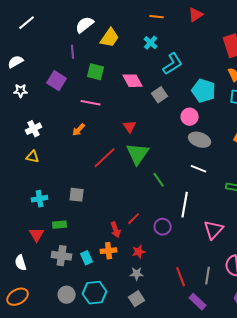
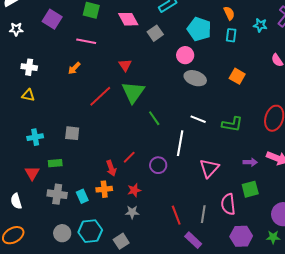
white cross: (34, 129) -> (29, 67), turned 35
white line: (199, 169) -> (198, 119), moved
gray square: (137, 299) -> (121, 241), moved

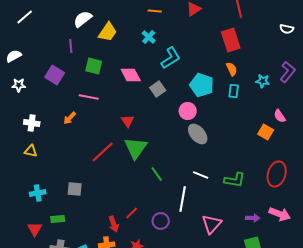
orange arrow: (74, 68) -> (70, 118), moved
orange square: (237, 76) -> (266, 132), moved
gray ellipse: (195, 78) -> (198, 134), turned 30

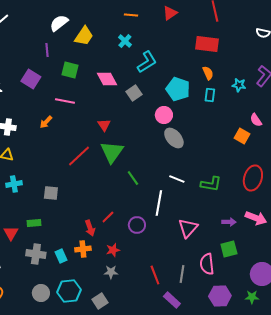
red rectangle: (231, 40) -> (207, 44), turned -65
cyan cross: (38, 193) -> (14, 184), moved

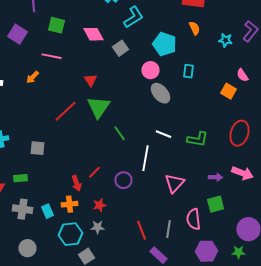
cyan rectangle: (210, 95) -> (188, 71), moved
cyan hexagon: (69, 291) -> (70, 234), moved

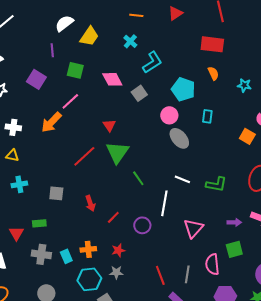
pink line: (52, 56) -> (70, 101), turned -54
orange arrow: (32, 77) -> (51, 122), size x1.6
red arrow: (76, 183) -> (90, 203), moved

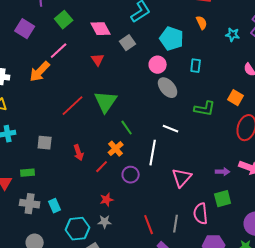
green square: (75, 70) -> (64, 20), turned 36
red triangle: (109, 125) -> (98, 60), moved
orange square: (247, 136) -> (236, 98), moved
green L-shape: (216, 184) -> (205, 109), moved
orange cross: (88, 249) -> (116, 149), moved, turned -35

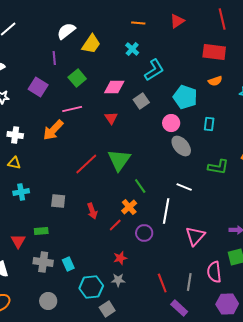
orange semicircle: (202, 23) -> (215, 81), turned 96
pink diamond: (101, 29) -> (114, 87), turned -60
pink line: (59, 51) -> (72, 109), turned 30

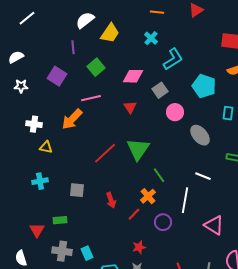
pink circle: (171, 123) -> (175, 112), moved
yellow triangle: (14, 163) -> (46, 147), moved
pink triangle: (195, 236) -> (214, 225), turned -40

